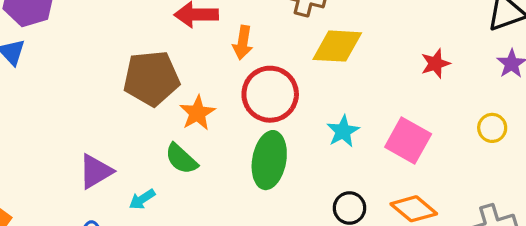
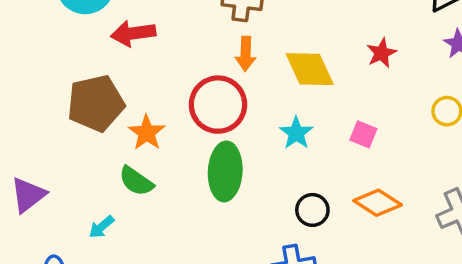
orange arrow: (243, 43) -> (246, 54), moved
yellow diamond: (337, 46) -> (310, 69), moved, turned 69
pink square: (408, 141) -> (363, 134), size x0.6
purple triangle: (96, 171) -> (28, 195), moved

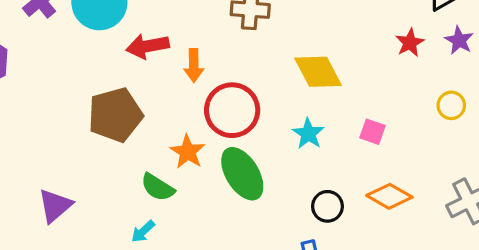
red star: (381, 53) -> (410, 43), moved
orange arrow: (246, 54) -> (194, 65), moved
orange star: (147, 133) -> (188, 152), moved
green ellipse: (225, 171) -> (242, 174), turned -32
cyan arrow: (101, 227) -> (143, 231), moved

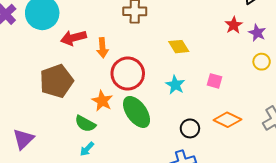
purple star: (459, 40) -> (257, 33), moved
yellow diamond: (318, 72) -> (179, 47), size x0.7
cyan arrow: (143, 231) -> (87, 149), moved

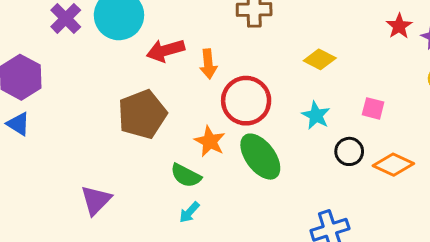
yellow diamond: (179, 47) -> (320, 59), turned -30
black circle: (190, 128) -> (349, 151), moved

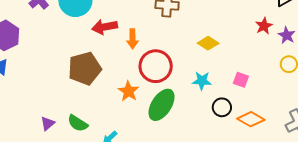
cyan star: (316, 115) -> (202, 81), turned -30
green ellipse: (260, 157) -> (162, 105), turned 64
green semicircle: (186, 175) -> (78, 123), moved
purple triangle: (96, 200) -> (48, 123), size x0.7

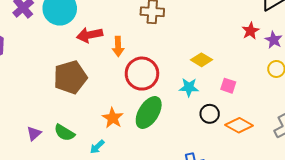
yellow diamond: (208, 43) -> (201, 60), moved
orange star: (128, 91) -> (113, 118), moved

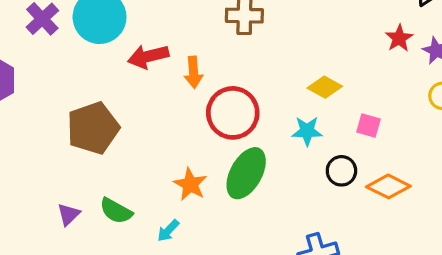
brown pentagon: (70, 77) -> (93, 128), moved

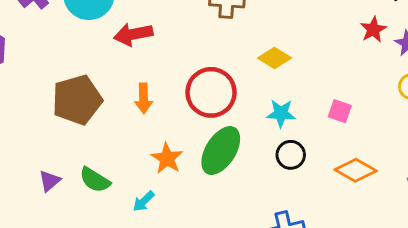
orange arrow: (193, 72) -> (144, 98), moved
yellow diamond: (325, 87) -> (275, 58), moved
black circle: (341, 171) -> (291, 155), moved

